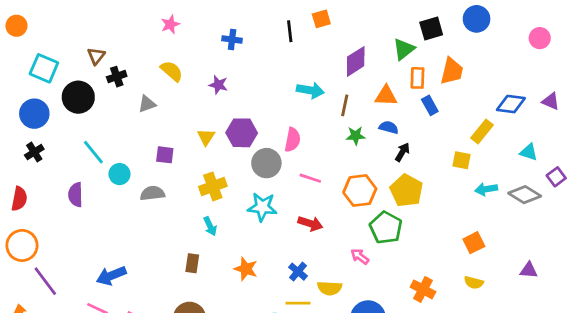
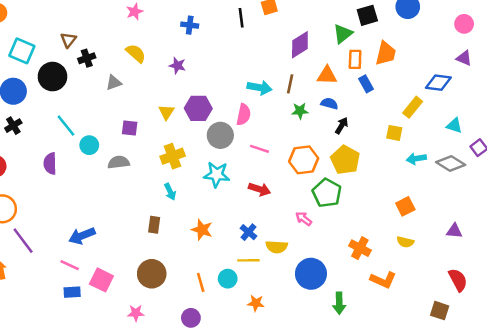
cyan arrow: (310, 90) -> (260, 88), moved
purple triangle: (551, 101) -> (464, 58), moved

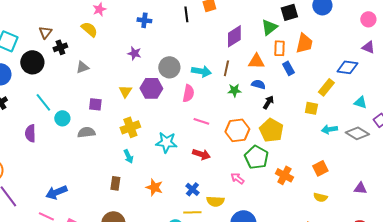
yellow semicircle: (136, 53) -> (89, 29), moved
gray circle: (220, 135) -> (169, 67), moved
orange cross: (360, 248) -> (284, 175), moved

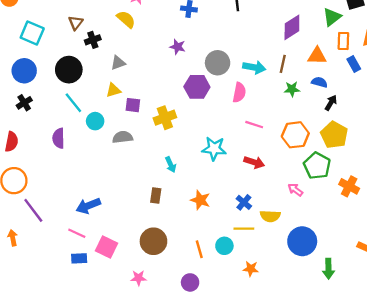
black circle: (32, 62) -> (69, 70), moved
yellow triangle: (125, 91) -> (113, 90), moved, turned 40
yellow cross: (130, 127) -> (165, 118), moved

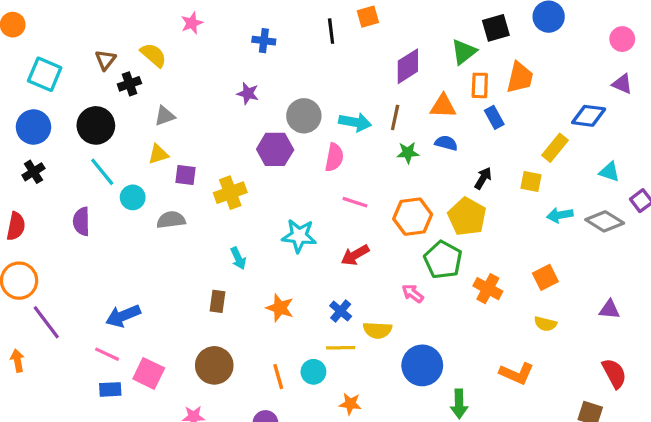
yellow semicircle: (126, 19) -> (153, 55), moved
black arrow: (331, 103) -> (483, 178), moved
red arrow: (254, 162) -> (355, 255), turned 132

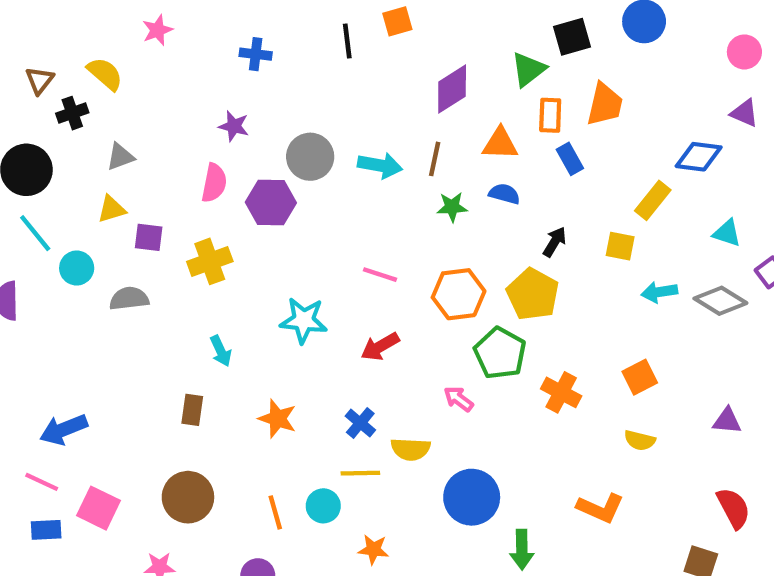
pink semicircle: (334, 157) -> (214, 183), moved

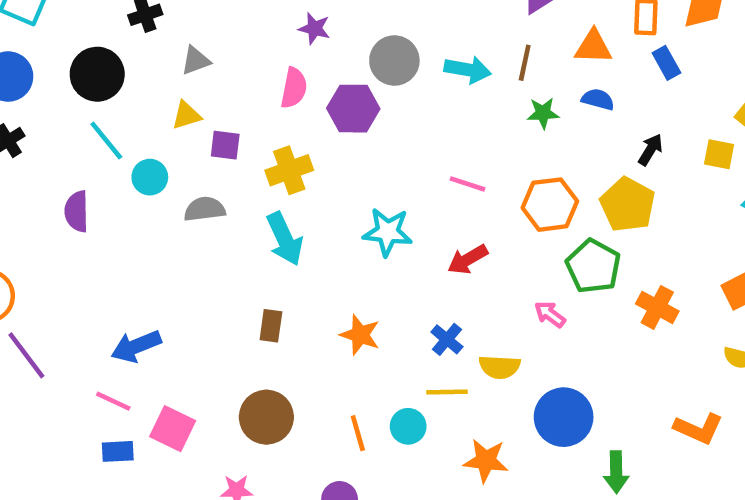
cyan arrow: (221, 351) -> (285, 239), moved, size x1.6
orange star: (373, 550) -> (486, 461), moved, size x1.4

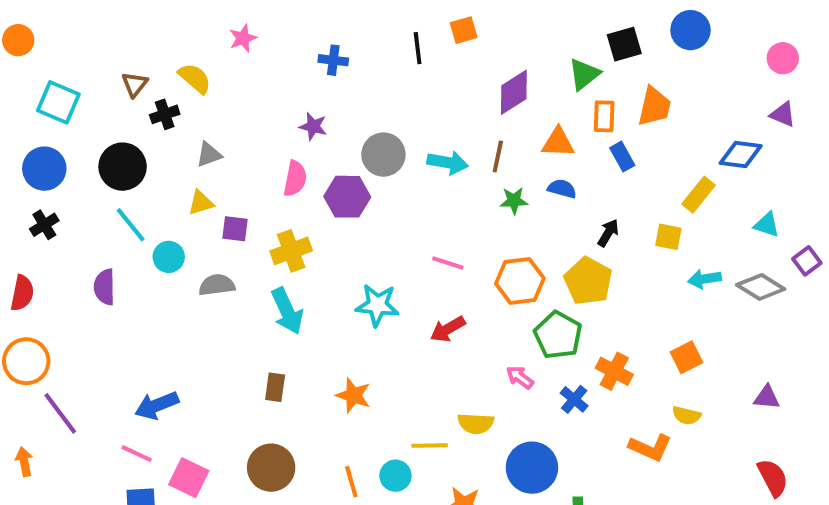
blue cross: (447, 339) -> (574, 399), moved
orange L-shape: (698, 429) -> (650, 448), moved

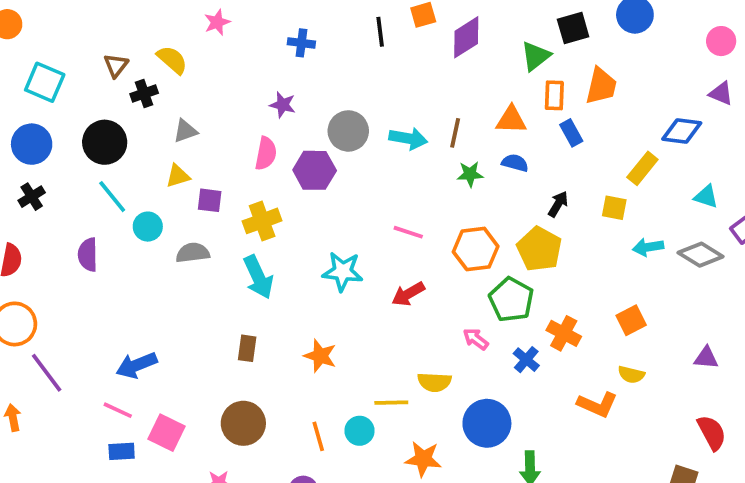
purple diamond: (514, 92) -> (466, 37), moved

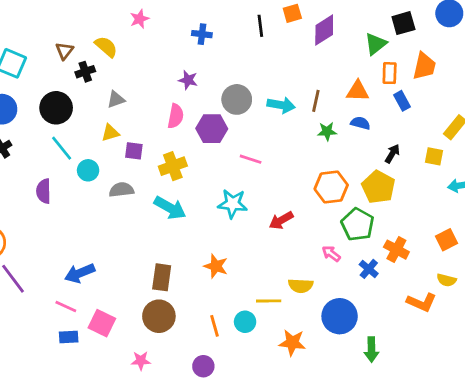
pink line: (408, 232) -> (251, 159), moved
cyan arrow: (258, 277) -> (170, 208), turned -36
brown rectangle: (247, 348) -> (162, 277), moved, size x1.4

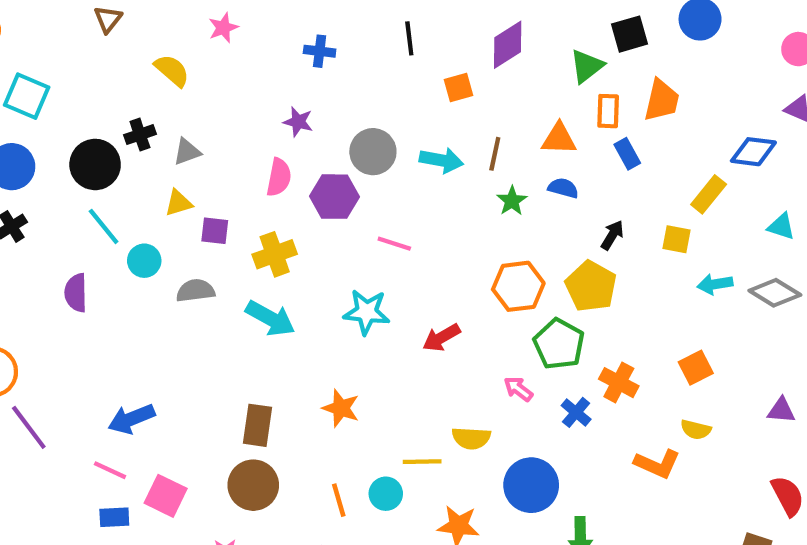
orange square: (292, 13) -> (458, 88), moved
brown triangle: (64, 51) -> (108, 19), moved
black cross: (85, 72) -> (140, 135), moved
green star: (327, 131) -> (512, 201), turned -30

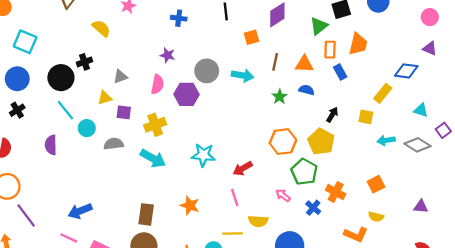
gray triangle: (187, 152) -> (120, 77), moved
brown line: (495, 154) -> (275, 62), moved
pink line: (394, 244) -> (235, 198), moved, turned 54

